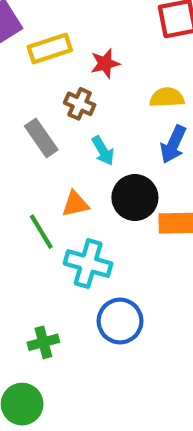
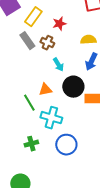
yellow rectangle: (50, 49) -> (33, 17), turned -36
gray rectangle: (41, 138) -> (27, 41), moved
green cross: (43, 342) -> (31, 144), moved

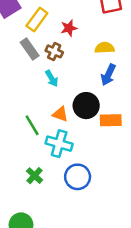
cyan arrow: (58, 65) -> (52, 78), moved
orange triangle: (45, 90) -> (60, 114), moved, turned 32
green cross: (31, 144) -> (35, 176), turned -32

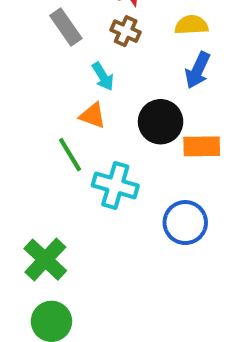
brown cross: (54, 51) -> (126, 31), moved
orange triangle: (60, 114) -> (93, 116), moved
green cross: (35, 176) -> (45, 260), moved, size x1.5
blue circle: (78, 177) -> (185, 223), moved

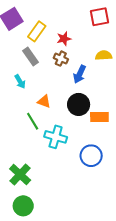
yellow semicircle: (191, 25) -> (104, 55), moved
blue arrow: (198, 70) -> (80, 74), moved
cyan arrow: (103, 76) -> (20, 82), moved

